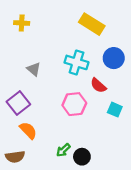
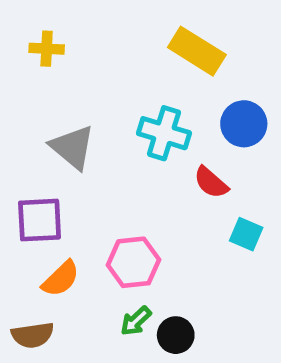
gray triangle: (34, 69) -> (72, 147), size x1.5
purple square: (18, 103) -> (40, 220), turned 35
pink hexagon: (74, 104) -> (133, 262), moved
orange semicircle: (28, 130) -> (61, 279), turned 90

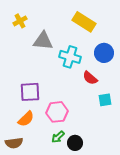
yellow cross: (47, 49) -> (20, 21), turned -32
gray triangle: (72, 147) -> (43, 41), moved, turned -35
purple square: (40, 220) -> (30, 92), moved
cyan square: (246, 234) -> (105, 100), turned -32

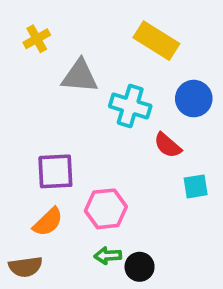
green arrow: (58, 137) -> (108, 256), turned 40

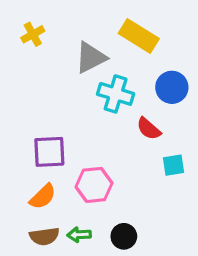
gray triangle: (80, 76) -> (91, 58), moved, turned -32
green arrow: (108, 256) -> (79, 235), moved
brown semicircle: (26, 267) -> (44, 236), moved

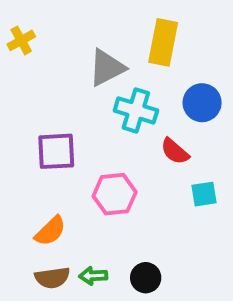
yellow cross: (33, 34) -> (21, 40), moved
yellow rectangle: (139, 36) -> (163, 42), turned 69
purple square: (49, 152) -> (56, 151), moved
pink hexagon: (94, 185) -> (115, 194), moved

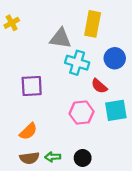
gray triangle: (107, 68) -> (60, 38), turned 35
pink hexagon: (115, 194) -> (82, 113), moved
cyan square: (204, 194) -> (116, 110), size x1.5

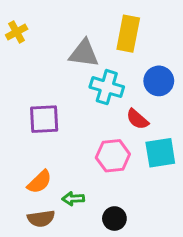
green arrow: (53, 157) -> (73, 199), moved

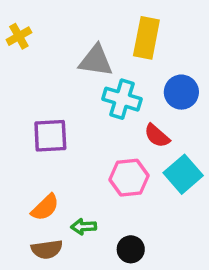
cyan square: (160, 153) -> (183, 174), turned -32

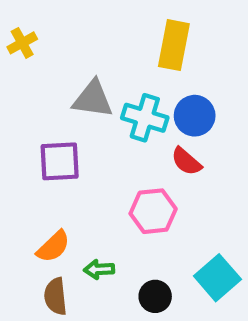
gray triangle: (96, 61) -> (93, 99), moved
blue circle: (181, 92) -> (195, 116), moved
cyan square: (183, 174) -> (217, 278), moved
brown semicircle: (47, 249) -> (55, 296), turned 92

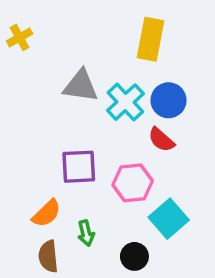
cyan cross: (145, 118) -> (125, 102), turned 30
purple square: (60, 161) -> (79, 167), moved
green arrow: (99, 269) -> (86, 233), turned -100
cyan square: (217, 278) -> (169, 219), moved

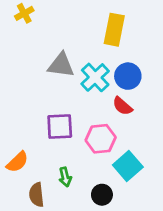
yellow cross: (20, 37) -> (24, 13), moved
orange semicircle: (46, 213) -> (17, 162), moved

